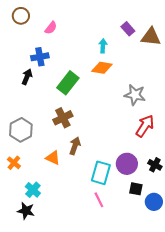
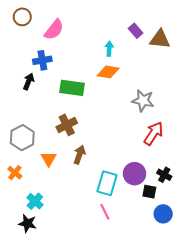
pink semicircle: (51, 28) -> (54, 30), size x1.5
green rectangle: (68, 83) -> (72, 88), turned 60
orange triangle: (53, 158) -> (49, 159), moved, turned 35
black square: (136, 189) -> (149, 192), moved

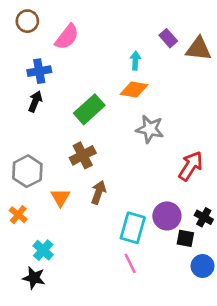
blue cross: (42, 60) -> (39, 71), moved
green rectangle: (72, 88) -> (89, 109), turned -50
gray star: (143, 101) -> (150, 129), moved

